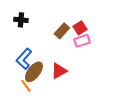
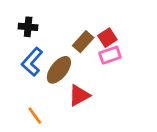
blue L-shape: (24, 59) -> (32, 62), moved
brown ellipse: (34, 72) -> (59, 70), moved

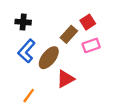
red square: (107, 38) -> (88, 22), moved
orange line: (35, 116) -> (29, 96), turned 72

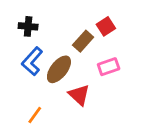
pink rectangle: (91, 45) -> (109, 67), moved
red triangle: (65, 79) -> (79, 95), turned -48

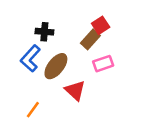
black cross: (28, 26) -> (44, 32), moved
brown rectangle: (83, 41) -> (90, 39), moved

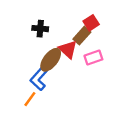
blue L-shape: (30, 58) -> (39, 78), moved
red triangle: (75, 90) -> (68, 49), moved

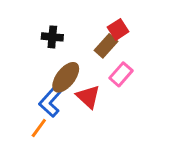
red triangle: (68, 49) -> (88, 97), moved
pink rectangle: (93, 57) -> (121, 74), turned -30

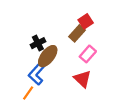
black cross: (52, 37) -> (38, 43), moved, turned -32
red triangle: (88, 97) -> (82, 79), moved

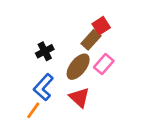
brown ellipse: (48, 56) -> (78, 67), moved
red triangle: (82, 79) -> (79, 97), moved

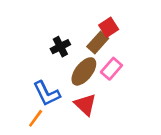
black cross: (45, 51) -> (60, 47), moved
blue L-shape: (43, 87) -> (47, 94), turned -68

